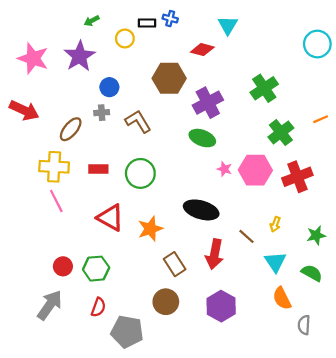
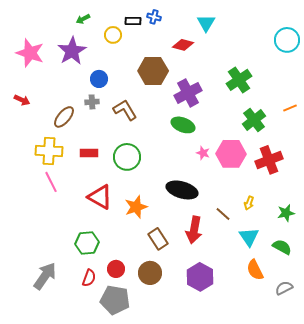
red arrow: (24, 110) -> (22, 100), size x0.6
red circle: (63, 266) -> (116, 269), moved
gray semicircle: (304, 325) -> (284, 288), moved, turned 60

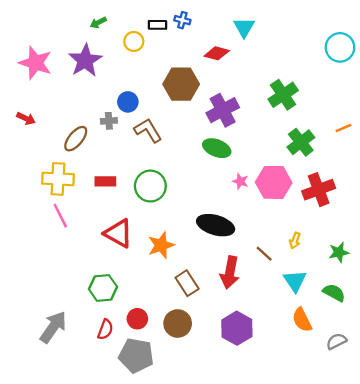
blue circle: (99, 79) -> (128, 102), moved

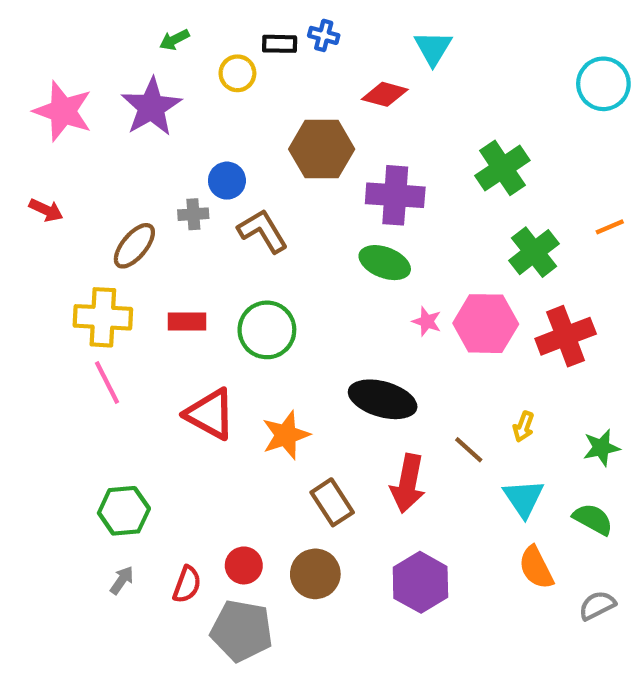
purple cross: (223, 110) -> (395, 195), turned 32
green hexagon: (103, 288) -> (124, 511), moved
gray arrow: (53, 327) -> (122, 580), moved, size x0.5

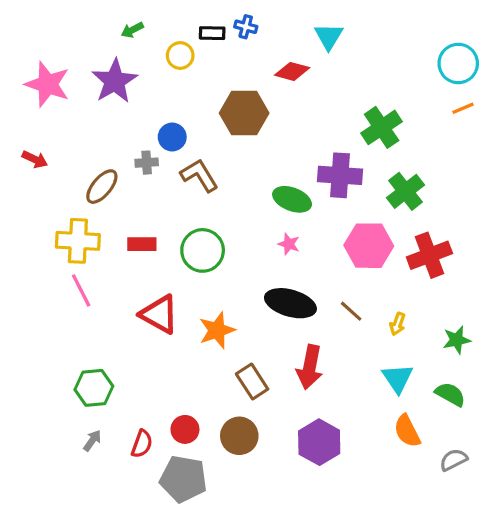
purple cross: (395, 195) -> (340, 175), moved
orange line: (610, 227) -> (463, 108), moved
pink star: (427, 321) -> (289, 244), moved
brown line: (469, 450) -> (351, 311), moved

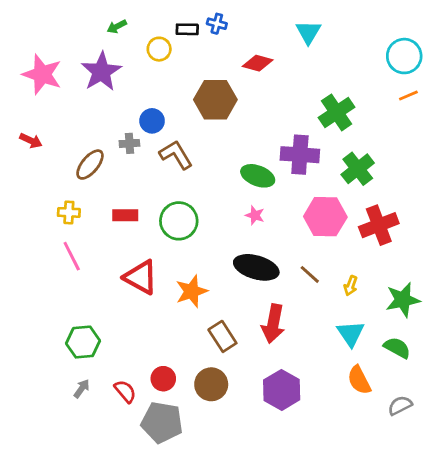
cyan triangle: (329, 36) -> (308, 32), moved
yellow cross: (78, 241) -> (69, 212), size x0.6
green star: (457, 340) -> (403, 300), size x1.4
red semicircle: (142, 444) -> (125, 391), turned -60

